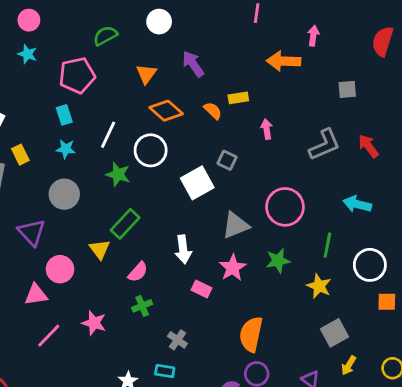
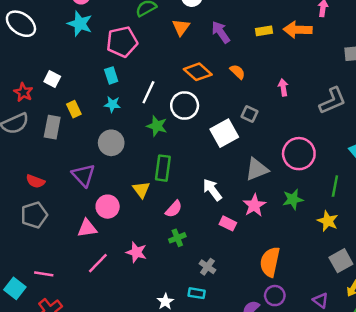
cyan star: (27, 54) -> (80, 24), size x1.5
orange triangle: (146, 74) -> (181, 27), moved
yellow rectangle: (238, 98) -> (264, 31), moved
green rectangle: (125, 224) -> (163, 168), turned -35
white arrow: (183, 249) -> (212, 190), turned 150

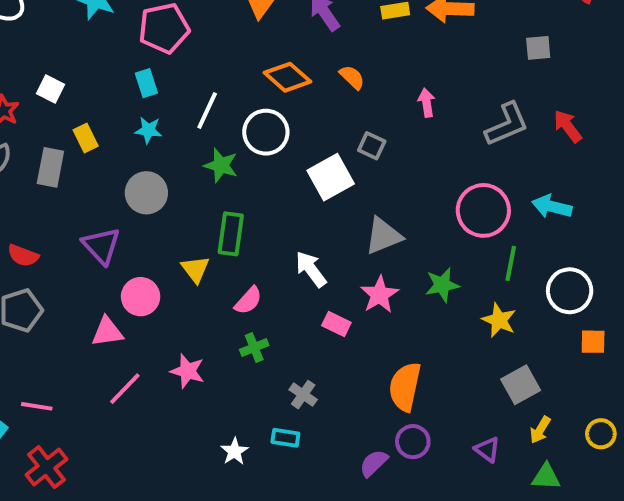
pink circle: (299, 154) -> (483, 210), moved

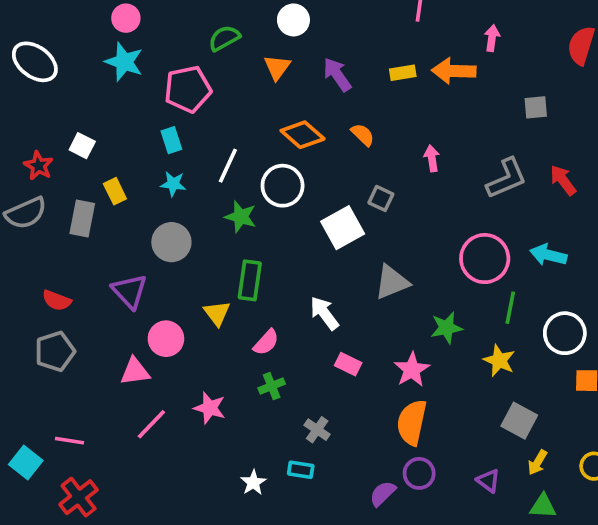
pink star: (380, 295) -> (412, 370), moved
gray square: (521, 385) -> (519, 421), turned -33

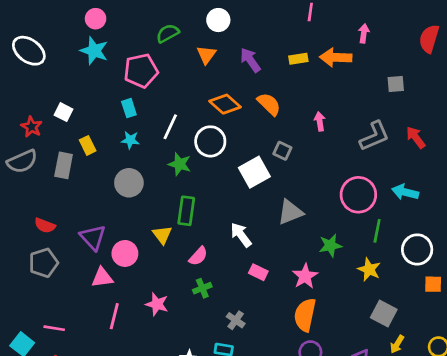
orange semicircle: (363, 135) -> (269, 104), size x1.4
purple triangle: (130, 291) -> (93, 237), moved
pink line: (151, 424) -> (114, 316), turned -30

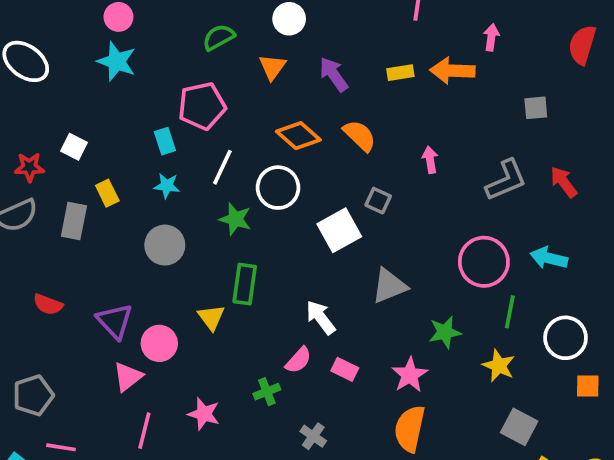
pink pentagon: (141, 71) -> (202, 106), moved
red star: (32, 127) -> (29, 167), turned -30
pink semicircle: (198, 256) -> (298, 360), moved
gray pentagon: (44, 263) -> (33, 395), moved
pink triangle: (102, 278) -> (128, 377), turned -30

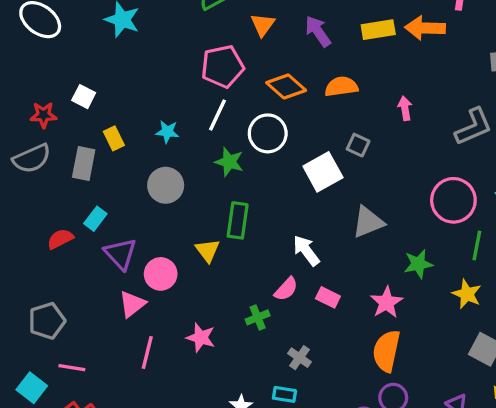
yellow rectangle: (400, 73) -> (378, 30), size x1.4
pink pentagon: (202, 106) -> (223, 66), moved
orange semicircle: (360, 136) -> (341, 87), turned -52
cyan rectangle: (165, 141) -> (95, 219), moved, turned 55
red semicircle: (48, 304) -> (60, 239), turned 132

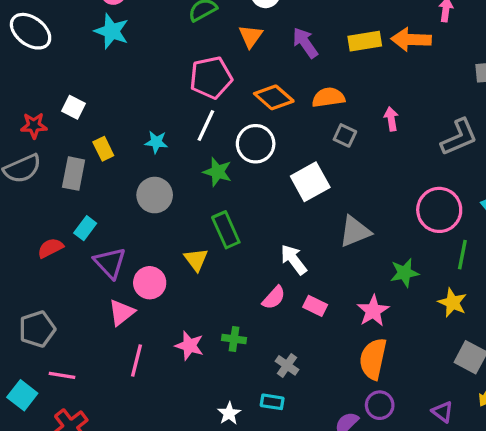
gray square: (358, 145) -> (345, 135), moved
green rectangle: (238, 220) -> (226, 230), turned -32
green cross: (258, 317) -> (234, 339), moved, turned 30

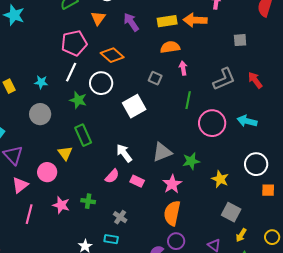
orange semicircle: (328, 97) -> (170, 47), moved
gray triangle: (355, 231) -> (162, 152), moved
green line: (462, 255) -> (188, 100), moved
pink circle: (150, 283) -> (47, 172), moved

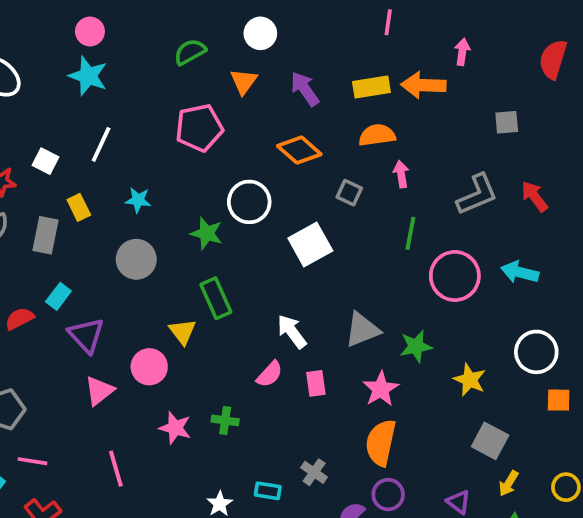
orange diamond: (112, 55) -> (299, 150), moved
white line: (71, 72) -> (101, 144), moved
pink rectangle: (137, 181) -> (316, 383), turned 56
pink line: (29, 214) -> (116, 469), moved, turned -30
gray cross: (120, 217) -> (314, 472), moved

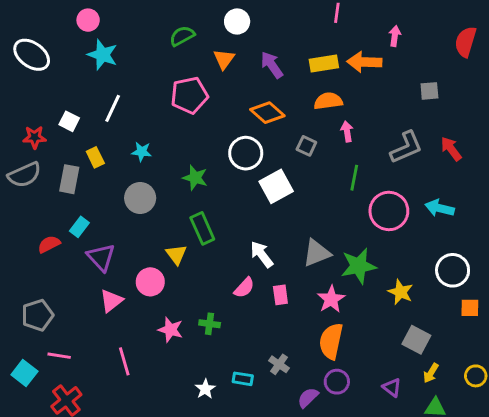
pink circle: (90, 31) -> (88, 20), moved
white circle: (249, 202) -> (246, 153), moved
green star: (416, 346) -> (359, 266), size x1.4

